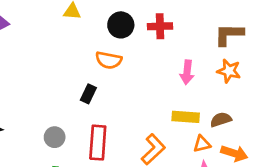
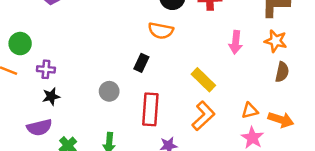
yellow rectangle: (186, 117) -> (203, 80), moved, turned 40
brown semicircle: (221, 120) -> (282, 72), moved, turned 120
gray circle: (55, 137) -> (109, 91), moved

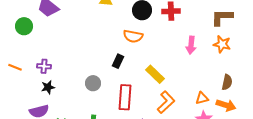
green circle: (20, 44) -> (24, 26), moved
brown semicircle: (282, 72) -> (227, 82), moved
yellow rectangle: (203, 80) -> (155, 74), moved

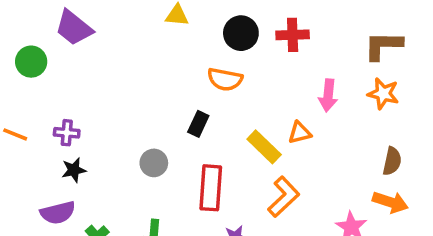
orange triangle: (202, 98) -> (300, 133), moved

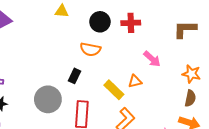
orange star: (383, 94) -> (191, 74), moved
pink arrow: (328, 95) -> (152, 59), turned -54
gray circle: (154, 163) -> (48, 99), size x1.6

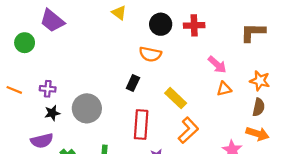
yellow triangle: (62, 11) -> (119, 13), turned 32
orange triangle: (135, 81) -> (224, 89), moved
gray circle: (48, 99) -> (87, 108), moved

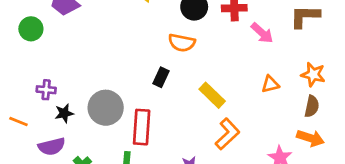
pink arrow: (217, 65) -> (262, 33), moved
purple cross: (48, 89) -> (46, 90), moved
orange line: (14, 90) -> (18, 122), moved
red rectangle: (141, 125) -> (142, 127), moved

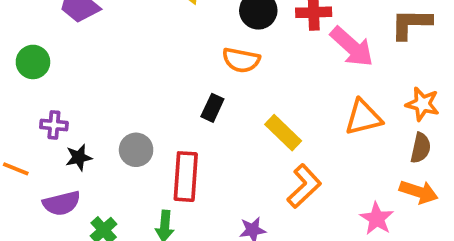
green circle: (31, 29) -> (33, 62), moved
pink arrow: (262, 33) -> (352, 47), size x1.4
orange triangle: (270, 84) -> (363, 117), size x1.5
gray circle: (106, 108) -> (136, 150), size x0.7

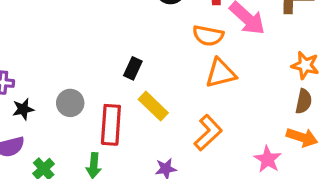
orange semicircle: (241, 60) -> (208, 36), moved
orange triangle: (363, 117) -> (221, 73), moved
yellow rectangle: (283, 133) -> (153, 106), moved

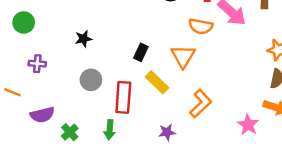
orange triangle: (221, 73) -> (183, 56), moved, turned -45
black star: (23, 109) -> (83, 39), moved

